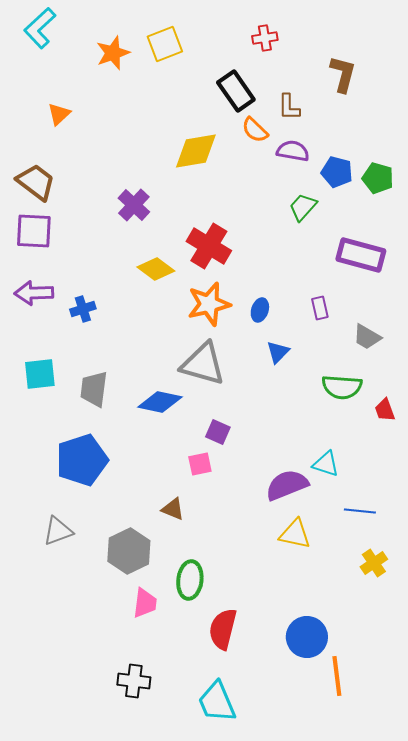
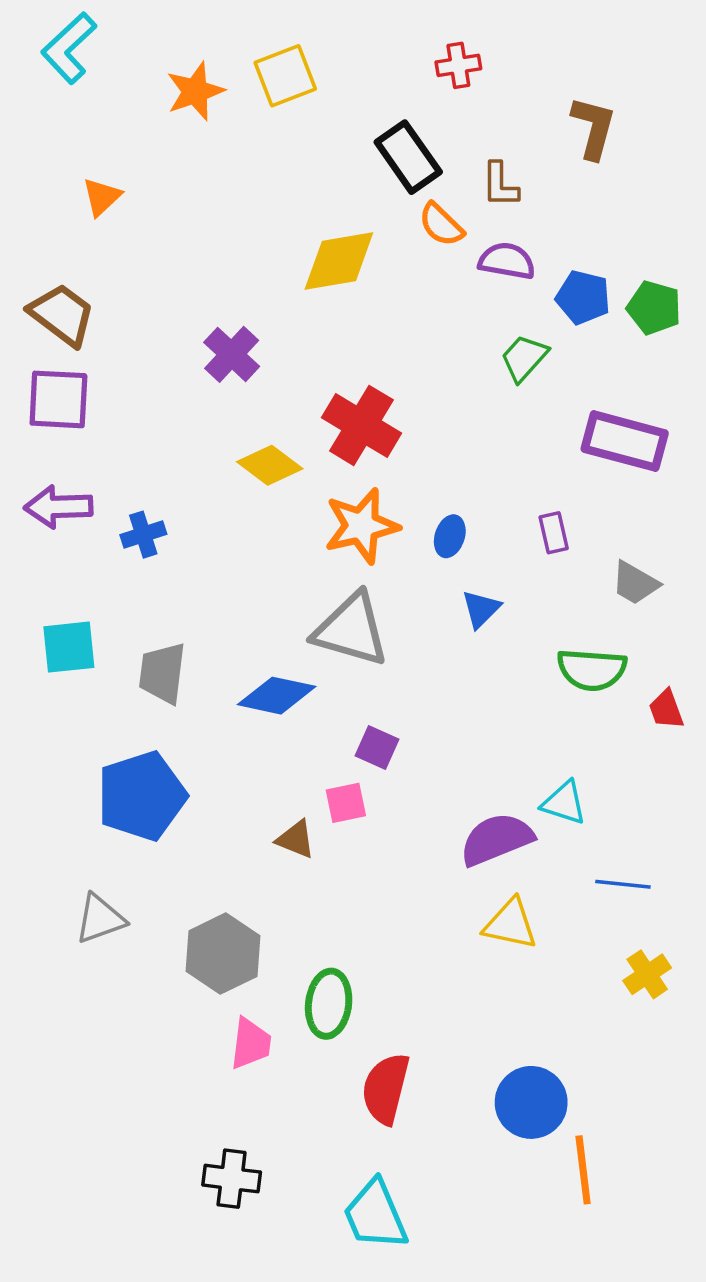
brown triangle: (173, 509) -> (296, 839), moved

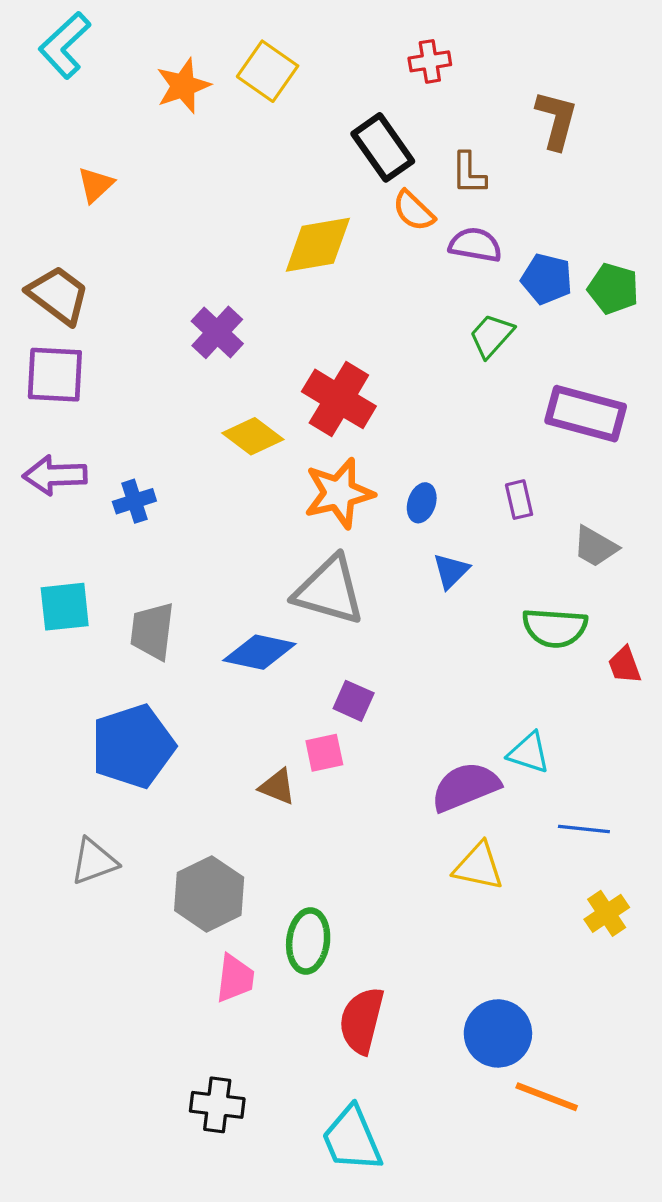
yellow square: (285, 76) -> (268, 71), turned -34
orange line: (583, 1170) -> (547, 1097), turned -62

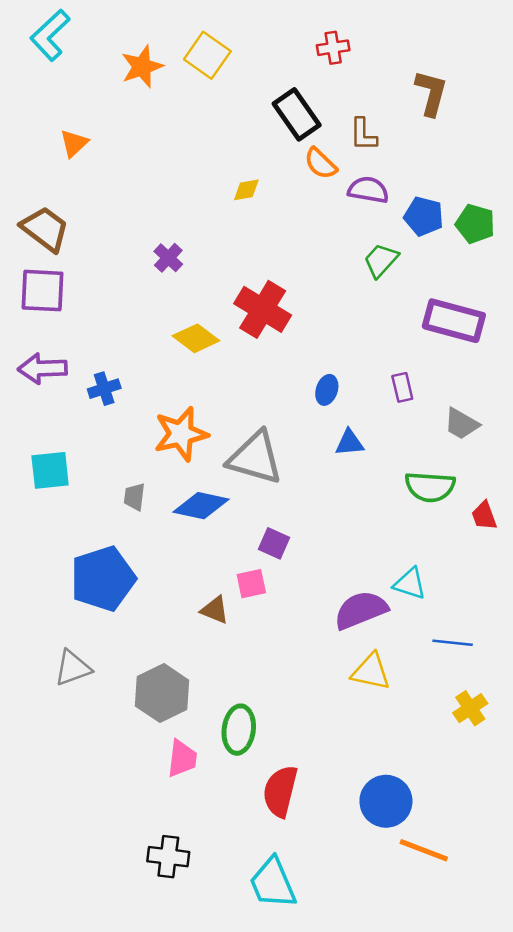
yellow diamond: (318, 245) -> (246, 190), size x0.5
purple cross: (217, 332) -> (168, 258), size x0.7
orange star: (339, 493) -> (181, 434), moved
blue triangle: (451, 571) -> (349, 443), turned 40
gray trapezoid: (152, 631) -> (134, 497), moved, size x0.6

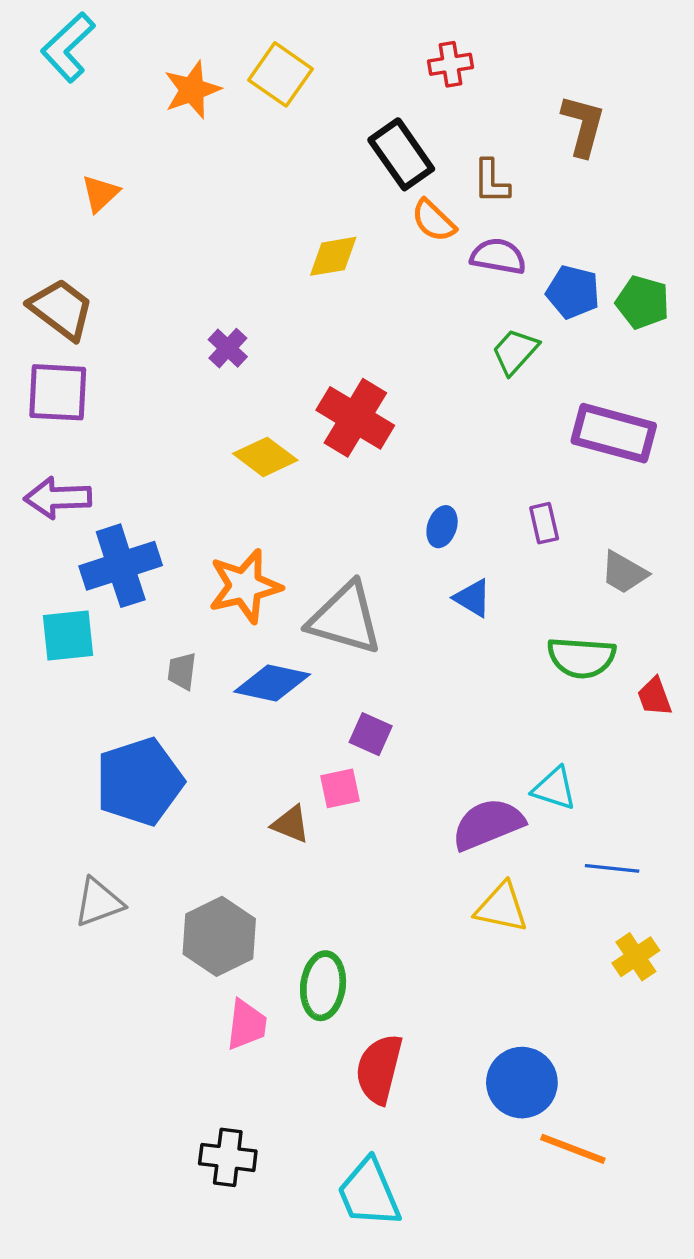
yellow diamond: (246, 190) -> (333, 256), size x1.4
blue cross: (104, 389) -> (121, 566), moved, size x1.8
blue triangle: (349, 443) -> (473, 598), turned 36

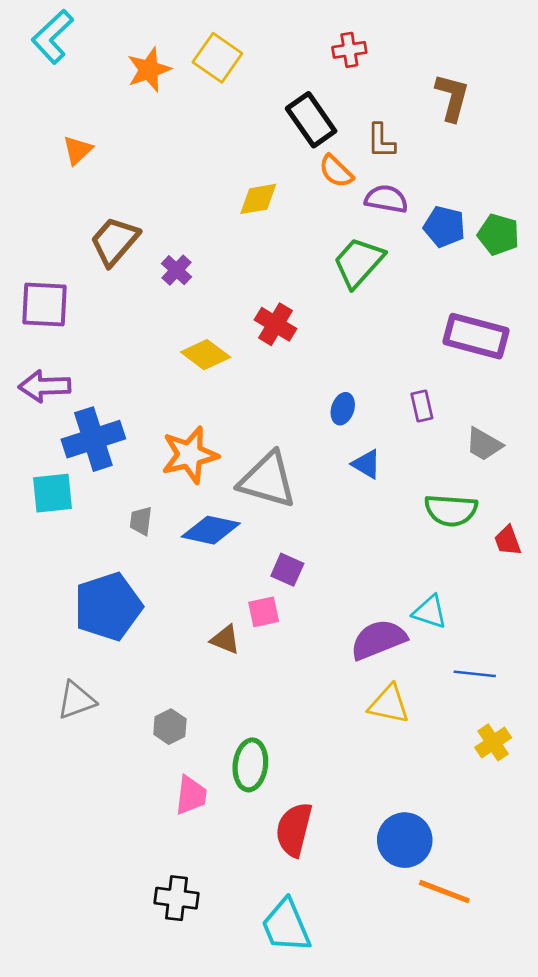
brown trapezoid: (61, 309) -> (114, 241), moved, turned -86
green trapezoid: (515, 352) -> (359, 262), moved, size x1.4
red cross: (355, 418) -> (275, 324), size x0.7
gray hexagon: (219, 936) -> (170, 727), size x0.6

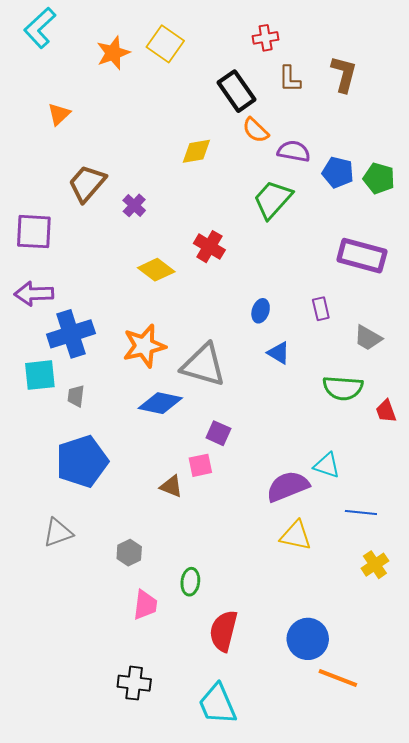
brown L-shape: (381, 141) -> (290, 79), moved
gray trapezoid: (141, 521) -> (76, 396), moved
green ellipse: (250, 765) -> (190, 582), size x0.7

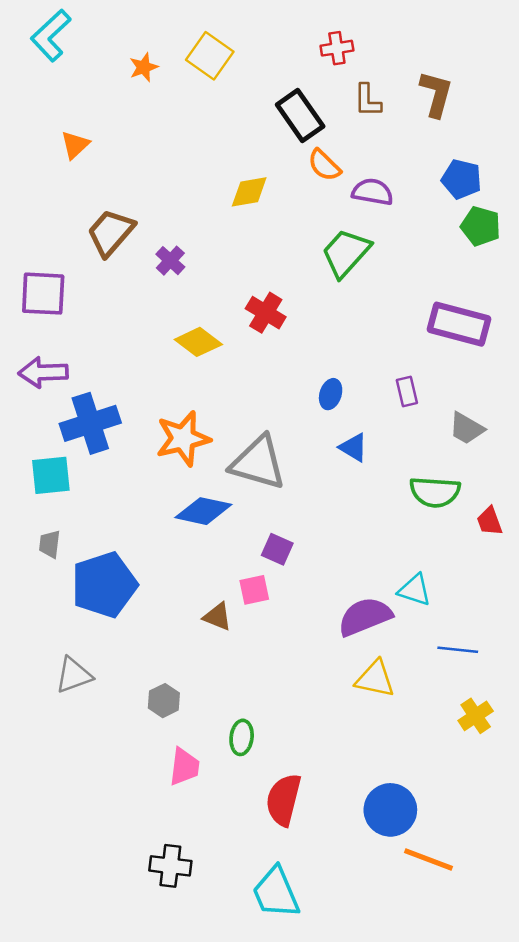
orange star: (113, 53) -> (144, 67), size x0.7
blue pentagon: (338, 172) -> (462, 179), moved
gray trapezoid: (76, 396) -> (50, 544), moved

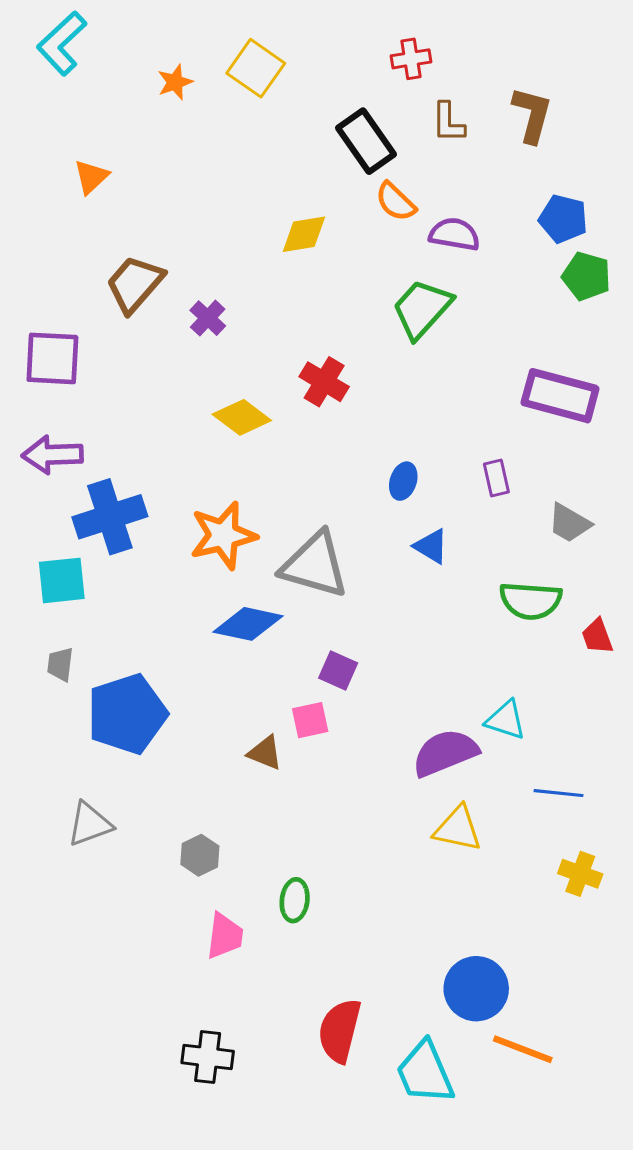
yellow cross: (476, 716) -> (580, 874), turned -36
red semicircle: (284, 800) -> (340, 1031), moved
cyan trapezoid: (276, 893) -> (425, 1073), moved

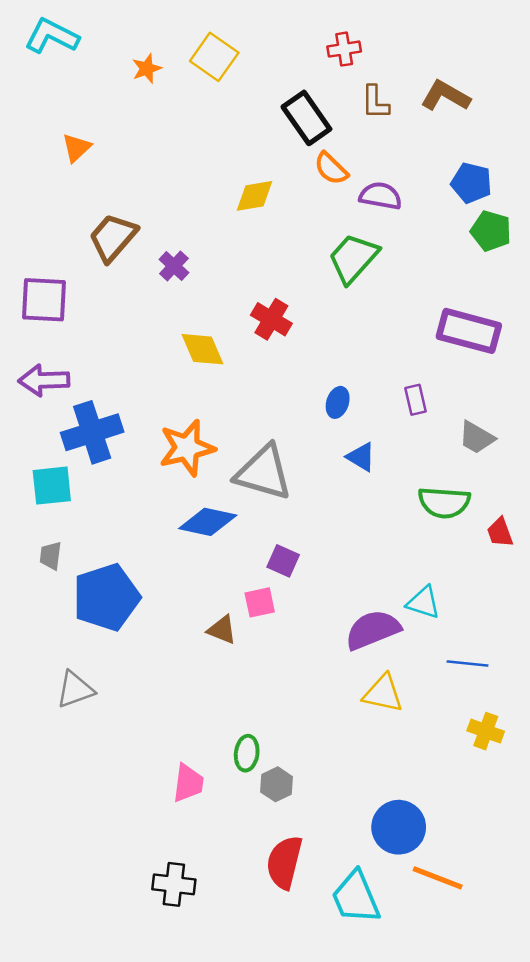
cyan L-shape: (62, 43) -> (52, 36), turned 70
brown L-shape: (532, 115) -> (445, 96), turned -75
yellow diamond: (242, 417) -> (203, 349), turned 30
gray hexagon: (200, 855) -> (277, 784), moved

